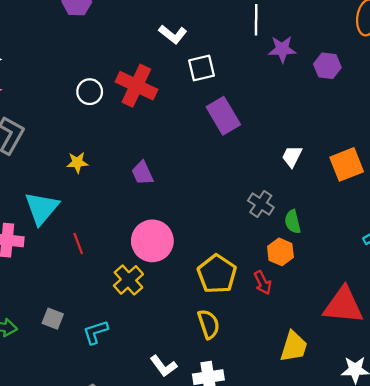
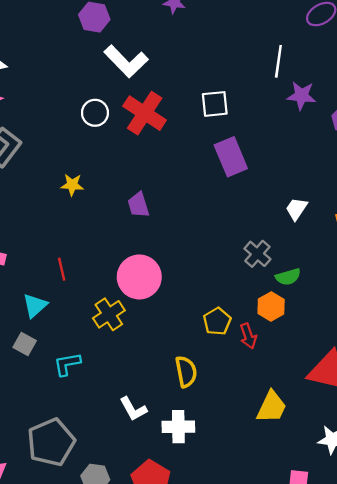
white L-shape: (173, 34) -> (126, 61), moved, size x1.5
cyan triangle: (42, 208) -> (35, 306), moved, size x0.7
green semicircle: (293, 222) -> (288, 277), turned -100
yellow pentagon: (217, 274) -> (217, 321), moved, size x0.7

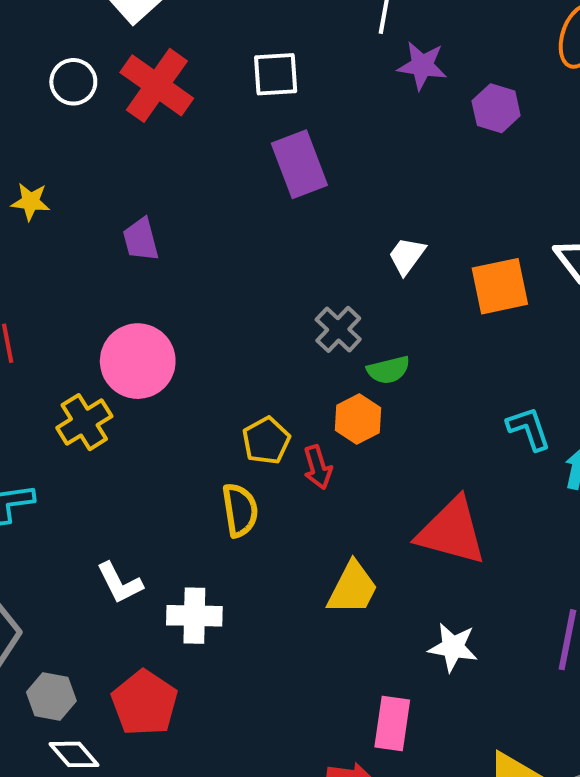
yellow semicircle: (186, 372) -> (240, 510), moved

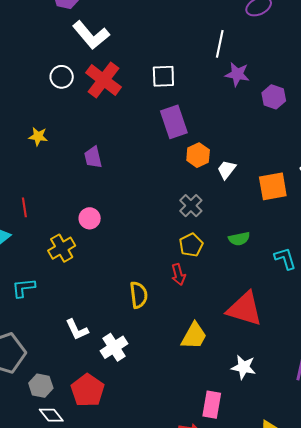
pink circle: (138, 361) -> (90, 218), size x0.6
green semicircle: (388, 370) -> (239, 239), moved
orange hexagon: (358, 419) -> (198, 155), moved
yellow pentagon: (266, 441) -> (191, 245), moved
white cross: (194, 616) -> (114, 347), turned -36

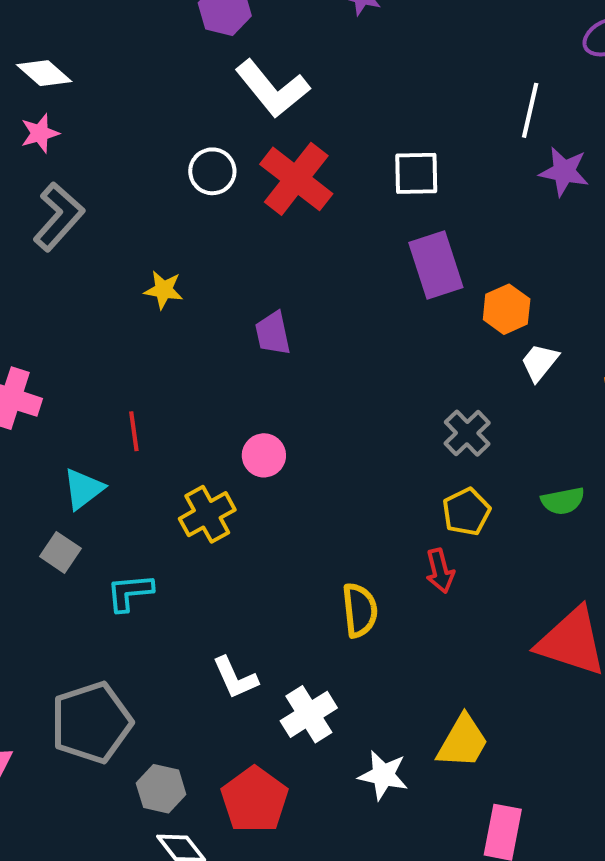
orange hexagon: (198, 155) -> (507, 309), moved
yellow trapezoid: (194, 336) -> (463, 742), moved
white star: (244, 367) -> (383, 775), moved

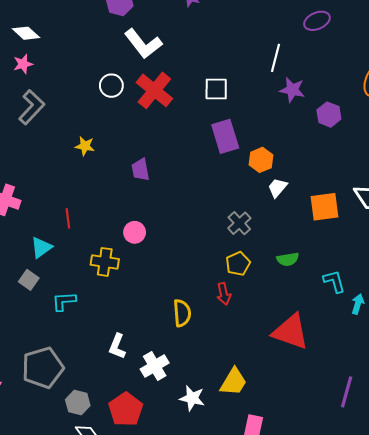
yellow cross: (207, 514) -> (105, 262), turned 36
white L-shape: (235, 678) -> (117, 346), turned 45

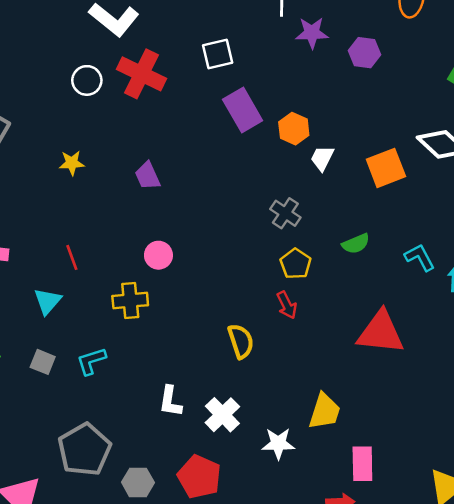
gray square: (29, 280) -> (43, 362), moved

